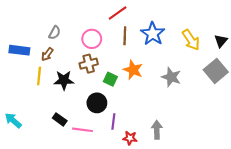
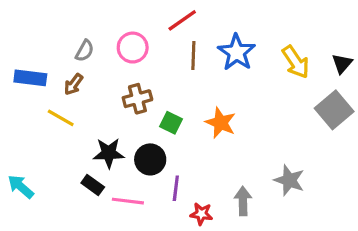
pink circle: (92, 39) -> (133, 48), moved
orange star: (133, 70) -> (221, 123), moved
yellow line: (39, 76) -> (61, 118), turned -66
gray star: (171, 77) -> (289, 180), moved
black star: (64, 80) -> (109, 153), moved

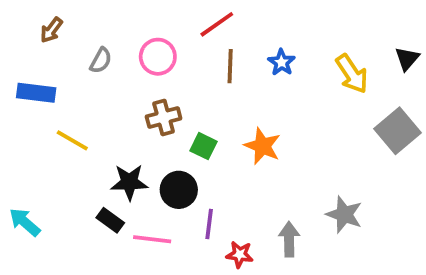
blue star: (237, 52) -> (281, 62), size x0.6
black triangle: (342, 64) -> (407, 59), moved
brown arrow: (73, 84) -> (51, 30), moved

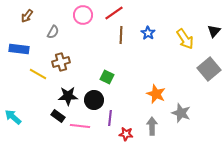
pink circle: (158, 57) -> (83, 15), moved
brown cross: (164, 118) -> (61, 62), moved
orange star: (262, 146) -> (156, 94), moved

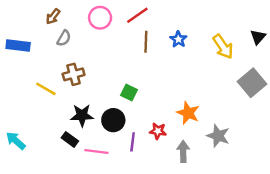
brown arrow: (27, 16) -> (53, 16), moved
blue rectangle: (19, 49) -> (18, 45), moved
red star: (126, 134) -> (158, 131), moved

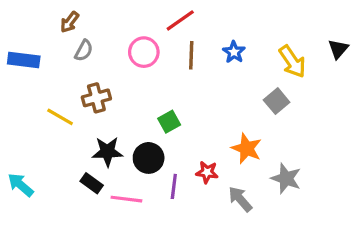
pink circle: (100, 18) -> (144, 52), moved
gray square: (252, 83) -> (277, 101), moved, size x0.7
green square: (129, 92) -> (169, 122), turned 35
gray arrow: (183, 151) -> (240, 199), turned -40

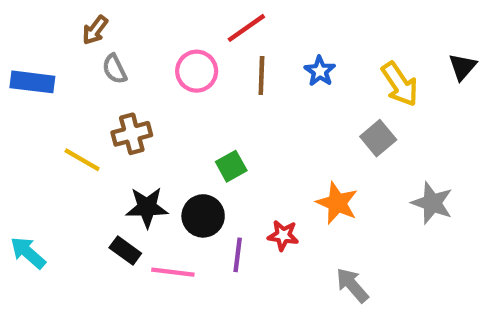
gray semicircle: (84, 50) -> (114, 69), turned 125
gray star: (286, 179) -> (432, 203), moved
gray arrow: (240, 199) -> (352, 285), moved

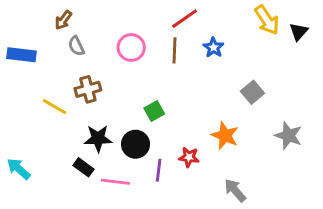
red line: (246, 28) -> (185, 19), moved
black triangle: (462, 67) -> (299, 32), moved
yellow arrow: (400, 84) -> (267, 20), moved

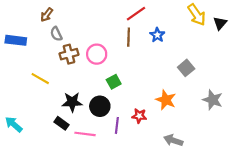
pink circle: (131, 47) -> (97, 54), moved
brown cross: (88, 89) -> (69, 54), moved
gray arrow: (235, 190) -> (173, 140), turned -30

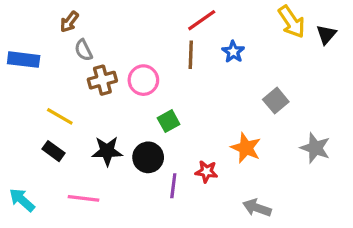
black rectangle: (62, 123) -> (54, 151), moved
cyan arrow: (14, 124) -> (22, 200), moved
pink line: (85, 134) -> (83, 198), moved

